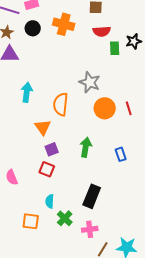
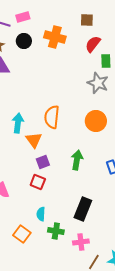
red semicircle: (102, 31) -> (93, 44), turned 132
gray star: (90, 82) -> (98, 83), moved
cyan arrow: (27, 92) -> (18, 123), moved
green cross: (65, 218) -> (56, 231), turned -35
orange square: (31, 221) -> (22, 234), turned 30

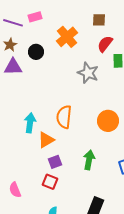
orange cross: (55, 37) -> (67, 37), turned 35
black circle: (24, 41) -> (36, 52), moved
gray star: (98, 83) -> (88, 73), moved
orange triangle: (34, 140) -> (46, 140), turned 36

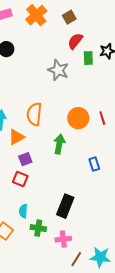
brown square: (99, 20) -> (69, 17), turned -32
orange cross: (67, 37) -> (36, 15), moved
green arrow: (89, 160) -> (59, 144), moved

